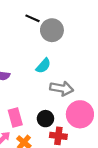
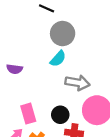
gray circle: (52, 30) -> (63, 34), moved

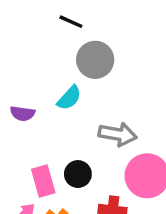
cyan semicircle: (58, 59) -> (69, 98), moved
black circle: (60, 115) -> (78, 174), moved

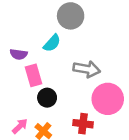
black circle: (78, 174) -> (47, 98), moved
pink rectangle: (43, 181) -> (33, 75), moved

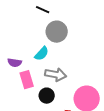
gray arrow: (87, 69) -> (56, 75), moved
black circle: (47, 98) -> (47, 96), moved

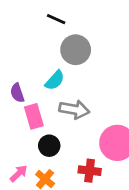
purple semicircle: (15, 63) -> (17, 93), turned 64
black circle: (47, 96) -> (49, 146), moved

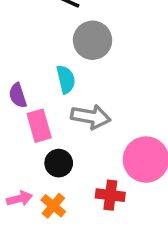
cyan semicircle: (55, 80) -> (66, 79), turned -55
pink arrow: (19, 173) -> (20, 199), turned 30

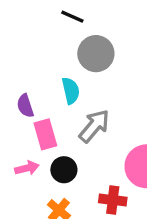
gray arrow: (91, 117) -> (94, 126), turned -60
pink arrow: (20, 199) -> (27, 168), moved

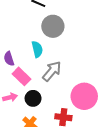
pink rectangle: (45, 134) -> (22, 76), turned -30

